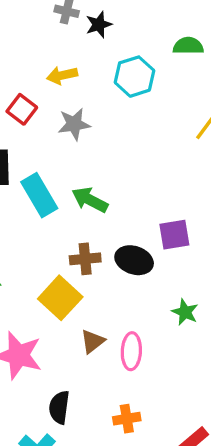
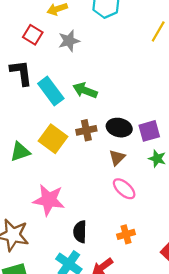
purple square: (174, 235) -> (149, 131), moved
yellow square: (60, 298) -> (53, 139), moved
brown triangle: (93, 341) -> (117, 158), moved
pink ellipse: (131, 351) -> (124, 189), turned -45

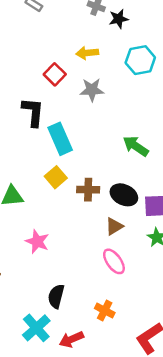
green arrow: (85, 90) -> (136, 146), moved
yellow square: (53, 139) -> (56, 177), moved, size x0.7
pink star: (49, 200) -> (37, 242), moved, size x0.7
orange cross: (126, 234) -> (105, 310), turned 30

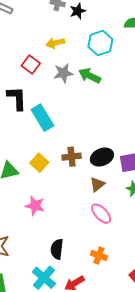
green arrow: (136, 146) -> (90, 76), moved
yellow square: (56, 177) -> (39, 163), moved
black ellipse: (124, 195) -> (102, 157), turned -40

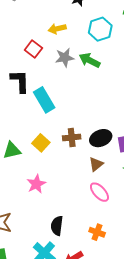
pink star: (35, 206) -> (36, 184), turned 30

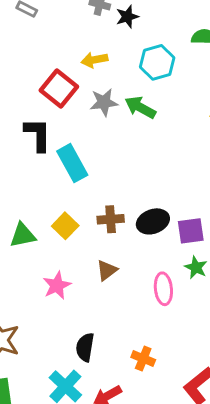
red square: (33, 49) -> (59, 88), size x1.4
brown triangle: (96, 164) -> (107, 270), moved
pink ellipse: (99, 192) -> (163, 289), moved, turned 35

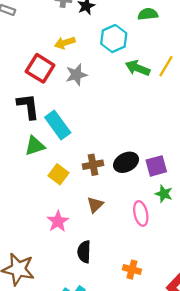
green arrow: (140, 107) -> (138, 68), moved
green triangle: (23, 235) -> (35, 146), moved
black semicircle: (85, 347) -> (84, 252), moved

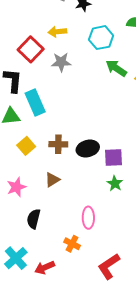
pink ellipse: (141, 213) -> (88, 218), moved

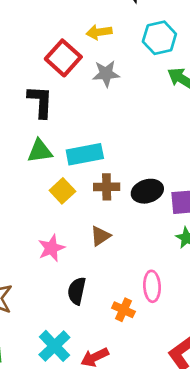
cyan rectangle: (35, 102) -> (85, 154), moved, turned -75
orange cross: (72, 244) -> (123, 310), moved

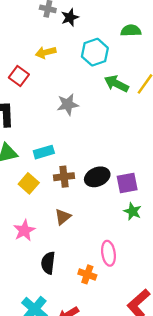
red square: (63, 58) -> (19, 76), size x0.7
gray star: (106, 74) -> (68, 104), moved
cyan rectangle: (85, 154) -> (44, 152), size x0.7

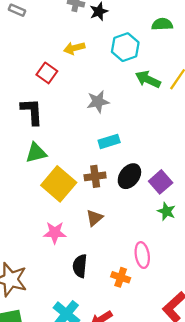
cyan rectangle: (44, 152) -> (109, 141), moved
black ellipse: (97, 177) -> (129, 176), turned -30
yellow square: (29, 183) -> (59, 184), size x1.6
purple square: (127, 183) -> (161, 182), turned -30
pink star: (24, 230) -> (55, 233), turned 30

